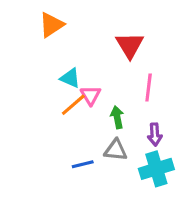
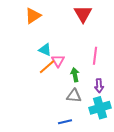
red triangle: (130, 45) -> (83, 14), moved
blue line: (83, 164) -> (65, 122), moved

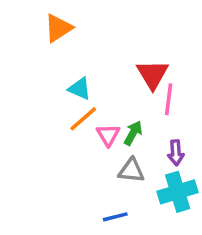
red triangle: (83, 14) -> (153, 74), moved
pink triangle: (58, 61) -> (108, 135), moved
green arrow: (75, 75) -> (133, 133), turned 40

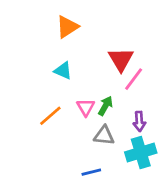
orange triangle: (58, 28) -> (67, 27), moved
pink line: (169, 99) -> (134, 79), turned 30
orange line: (83, 119) -> (50, 116), moved

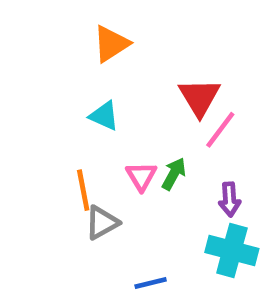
orange line: (50, 116) -> (83, 190), turned -60
gray triangle: (104, 136) -> (102, 223), moved, turned -35
cyan cross: (141, 152) -> (232, 251), turned 32

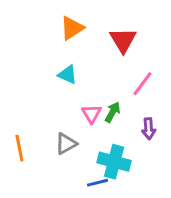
red triangle: (199, 97) -> (123, 40), moved
orange line: (83, 190) -> (19, 148), moved
cyan cross: (232, 251) -> (114, 162), moved

